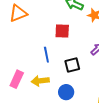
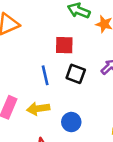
black square: (72, 65) -> (76, 74), moved, turned 35

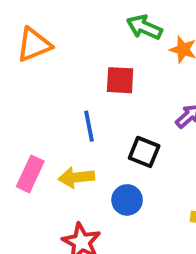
black square: (76, 74) -> (144, 152), moved

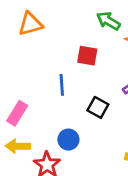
yellow arrow: (76, 177) -> (18, 146), moved
blue circle: (127, 200) -> (68, 140), moved

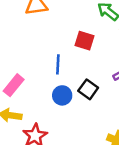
blue circle: (68, 140) -> (62, 95), moved

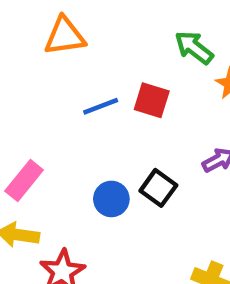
blue line: (58, 64) -> (101, 106), moved, turned 66

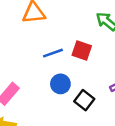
blue circle: (111, 199) -> (60, 84), moved

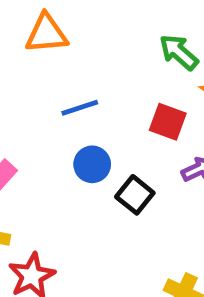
red square: (82, 50) -> (168, 122), moved

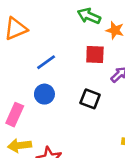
blue circle: (92, 164) -> (44, 94), moved

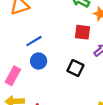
blue line: (46, 62) -> (34, 41), moved

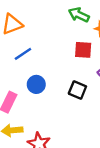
blue line: (34, 41) -> (23, 54), moved

